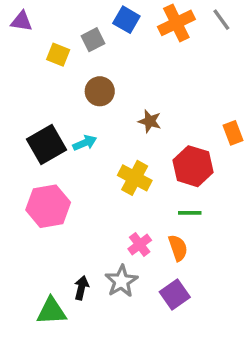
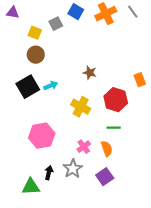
brown circle: (100, 91) -> (36, 55), moved
pink hexagon: (48, 206) -> (42, 136), moved

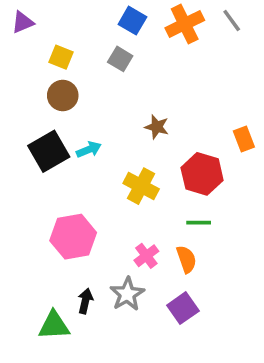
purple triangle: (13, 13) -> (23, 22), turned -32
gray square: (56, 24) -> (120, 59), moved, turned -32

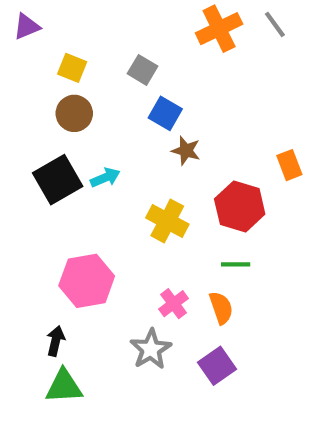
blue square: (132, 21) -> (165, 113), moved
black arrow: (85, 301) -> (56, 341), moved

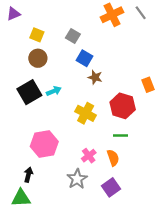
green triangle: (64, 386) -> (21, 198), moved

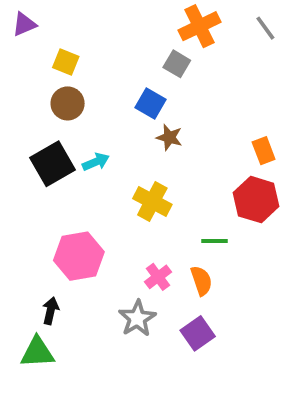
gray line: (141, 13) -> (265, 28), moved
gray square: (73, 36) -> (177, 64), moved
red hexagon: (123, 106) -> (256, 200), moved

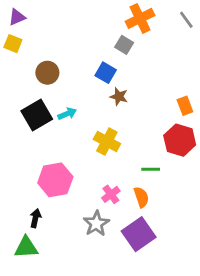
yellow square: (66, 62) -> (13, 44), moved
purple square: (198, 333) -> (139, 234), size x1.4

